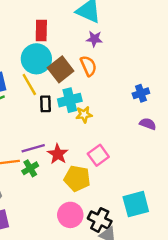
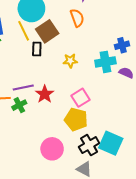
brown square: (61, 69) -> (47, 31), moved
cyan cross: (70, 100) -> (105, 62), moved
yellow pentagon: (77, 178) -> (76, 119), moved
cyan square: (136, 204) -> (111, 143), turned 35
black cross: (100, 220) -> (89, 145), moved, turned 30

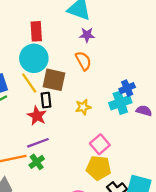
brown square: (47, 31) -> (54, 80), turned -35
blue cross: (122, 45) -> (127, 88), moved
red star: (45, 94) -> (37, 116), moved

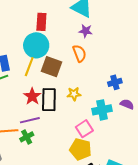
yellow line: (29, 83) -> (29, 67), turned 48
black rectangle: (46, 100) -> (49, 100), moved, size x1.6
cyan cross: (120, 103) -> (102, 110), moved

